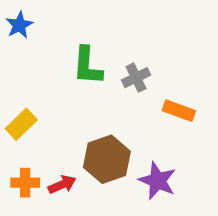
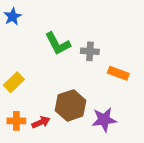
green L-shape: (87, 66) -> (58, 44), turned -32
gray cross: (136, 78) -> (90, 51), turned 30
purple star: (157, 181) -> (104, 120), turned -30

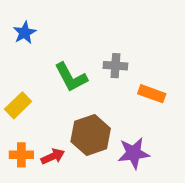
blue star: (13, 17) -> (25, 33), moved
green L-shape: (58, 44) -> (71, 77), moved

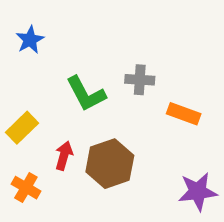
purple star: (134, 153) -> (198, 192), moved
orange cross: (21, 155) -> (26, 188), turned 30
red arrow: (53, 156) -> (64, 156), moved, turned -50

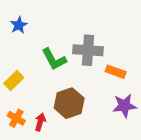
gray cross: (140, 80) -> (88, 50), size x1.6
red arrow: (64, 156) -> (40, 122), moved
purple star: (198, 192) -> (124, 106), moved

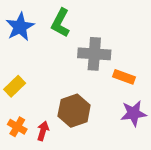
blue star: (19, 25) -> (20, 27), size x1.5
green L-shape: (54, 59) -> (61, 23), moved, turned 56

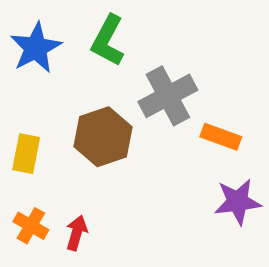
gray cross: (94, 54) -> (168, 96), turned -32
yellow rectangle: (15, 86) -> (26, 154), turned -35
brown hexagon: (74, 111) -> (103, 137), moved

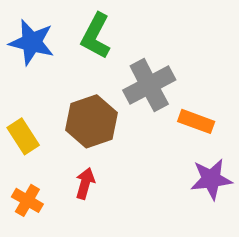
blue star: (36, 48) -> (32, 42), turned -30
yellow rectangle: (26, 154) -> (23, 136), turned -44
red arrow: (77, 233) -> (85, 183), moved

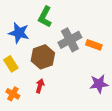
blue star: (32, 42) -> (19, 33), moved
orange rectangle: (196, 121) -> (94, 45), moved

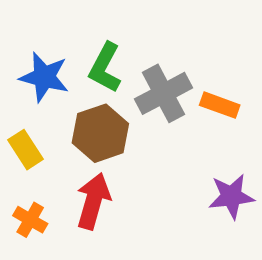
green L-shape: (45, 17) -> (105, 68), moved
red arrow: (40, 86) -> (93, 201), size x1.6

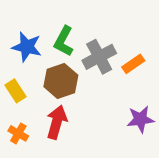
orange rectangle: (220, 105) -> (133, 64), turned -55

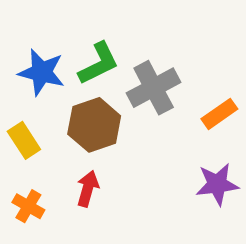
green L-shape: (64, 41) -> (99, 63), turned -144
orange rectangle: (133, 64) -> (219, 114), moved
red arrow: (57, 122) -> (88, 189), size x0.7

